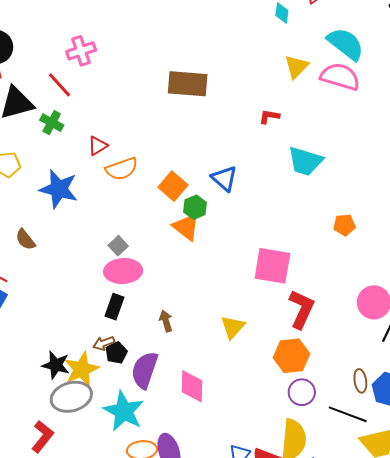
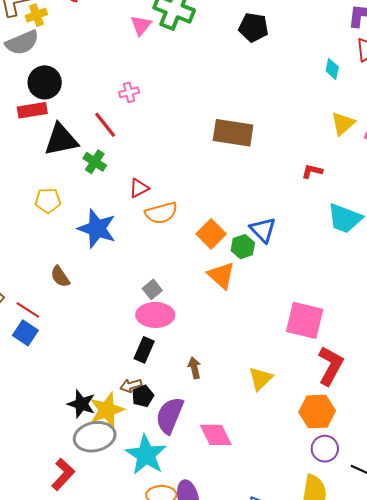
pink cross: (81, 51) -> (129, 92), size x0.7
green hexagon: (195, 207) -> (243, 247), moved
pink diamond: (192, 386) -> (216, 435), turned -32

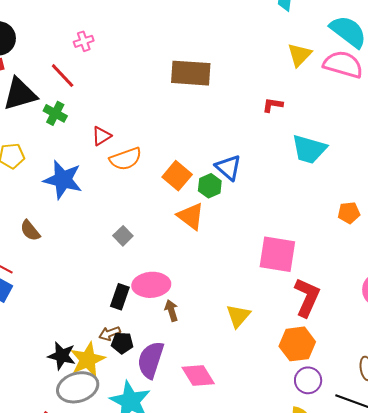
pink ellipse: (155, 315) -> (151, 285), moved
black pentagon: (143, 396) -> (122, 343), turned 30

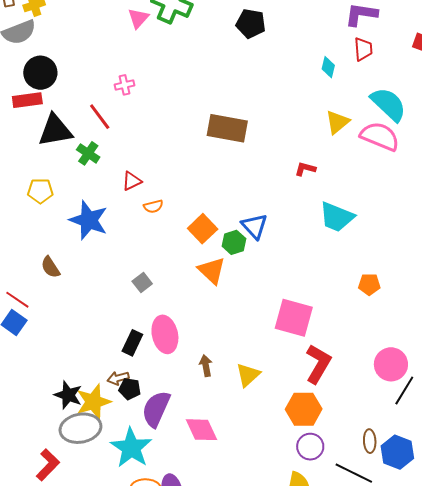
orange semicircle: (126, 159) -> (153, 206), size x0.6
pink ellipse: (151, 285) -> (165, 334), turned 75
brown arrow: (171, 311) -> (206, 366), moved

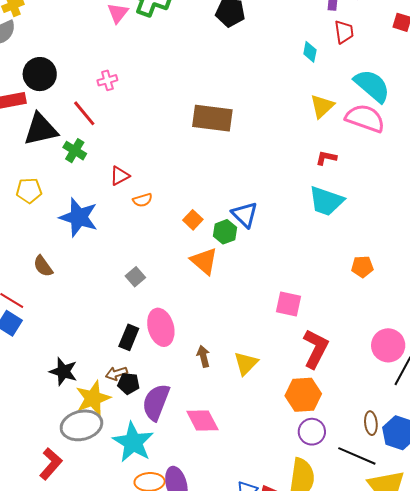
black circle: (40, 73) -> (40, 74), moved
red L-shape: (305, 169) -> (326, 158), moved
orange square: (203, 229) -> (193, 220), size x0.7
pink square: (294, 318) -> (289, 304), size x0.7
black star: (68, 395) -> (63, 371), moved

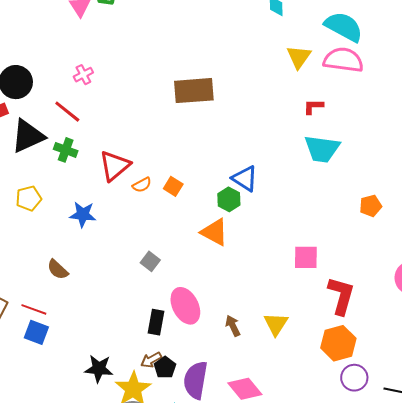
red triangle: (120, 176) -> (115, 166), size x1.6
blue star: (79, 217) -> (83, 214), size x0.7
orange square: (193, 220) -> (173, 186), moved
black pentagon: (129, 384) -> (165, 367), turned -30

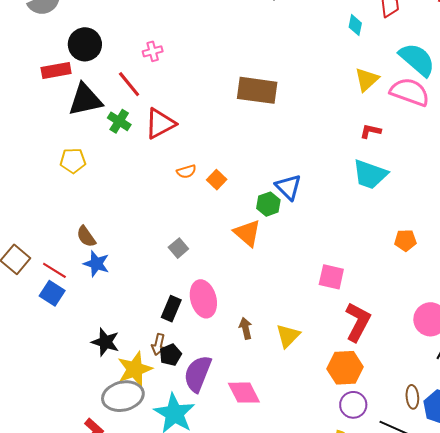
red triangle: (115, 166) -> (160, 124), moved
blue star: (83, 214) -> (96, 264), moved
brown arrow: (151, 360) -> (158, 344), turned -60

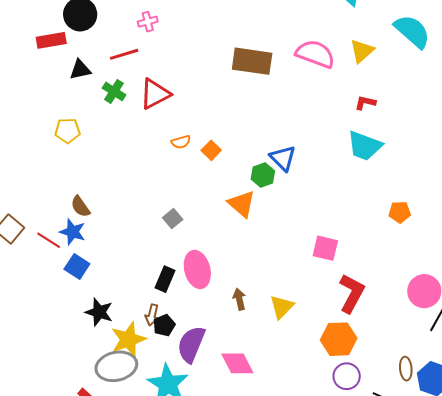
red line: (129, 84) -> (124, 54), turned -68
pink semicircle: (410, 92) -> (315, 54), moved
black triangle: (85, 100) -> (80, 70), size x0.6
blue star: (96, 264) -> (73, 232), moved
blue square: (52, 293) -> (77, 266), moved

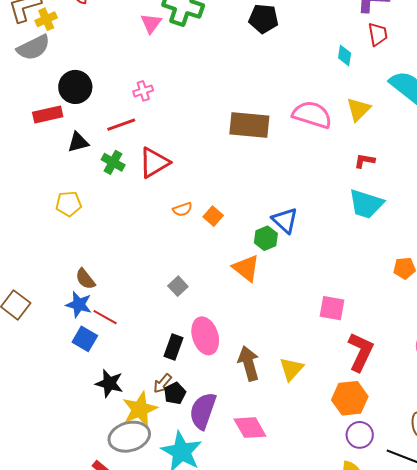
red line: (49, 240) -> (105, 317), moved
brown arrow: (239, 299) -> (249, 363), size x1.6
brown arrow: (152, 315) -> (162, 383), turned 30

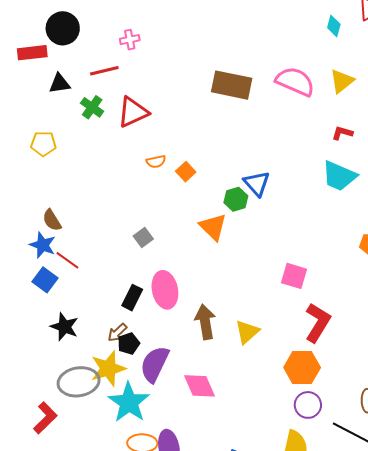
yellow star: (140, 409) -> (108, 369), moved

